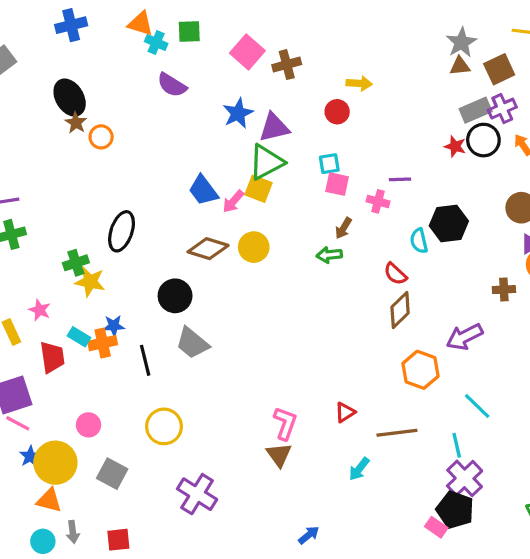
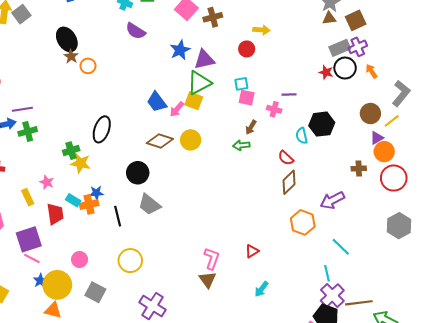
brown line: (397, 433) -> (359, 303), moved

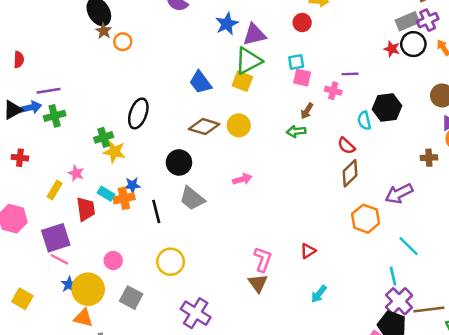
pink arrow: (177, 109) -> (242, 179), moved, turned -147
yellow rectangle: (28, 197) -> (55, 190), turned 56

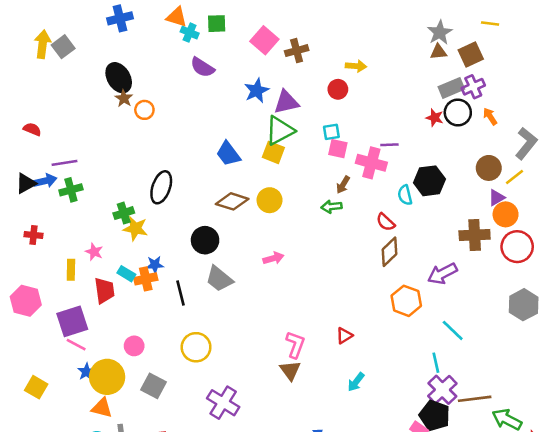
red semicircle: (19, 60) -> (32, 129), turned -70
pink cross: (333, 91) -> (371, 163), size x1.6
brown cross: (429, 158) -> (475, 235), size x1.6
yellow rectangle: (55, 190) -> (71, 270), turned -30

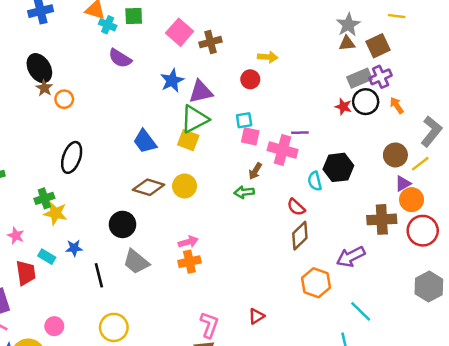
black ellipse: (161, 187) -> (72, 157), moved
orange cross: (146, 279) -> (189, 262), moved

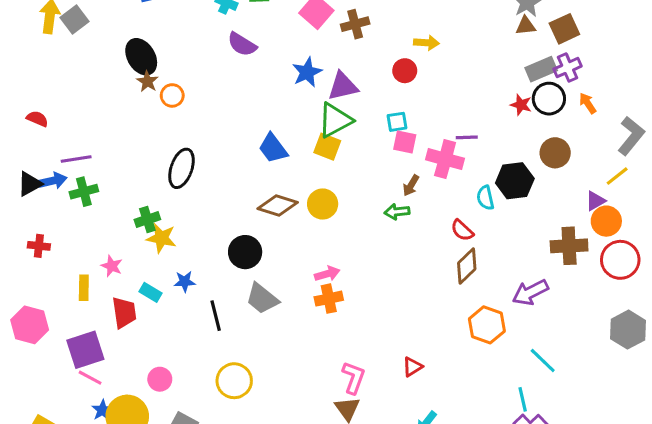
brown circle: (395, 155) -> (555, 153), moved

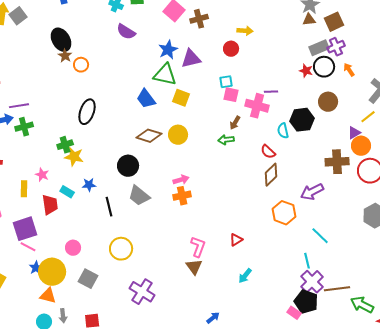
green triangle: (335, 120) -> (165, 75), moved, turned 40

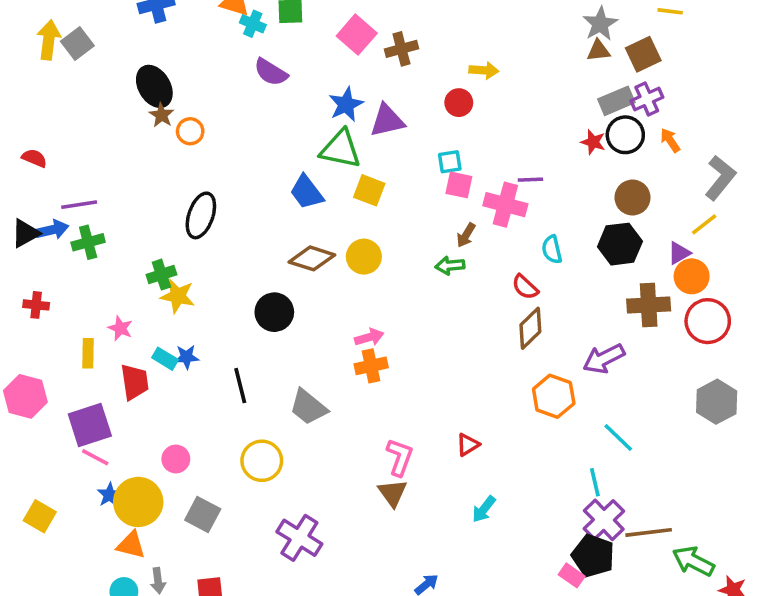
black hexagon: (302, 120) -> (620, 244), moved
blue star: (89, 185) -> (187, 357), moved
gray trapezoid: (139, 196) -> (308, 407), moved

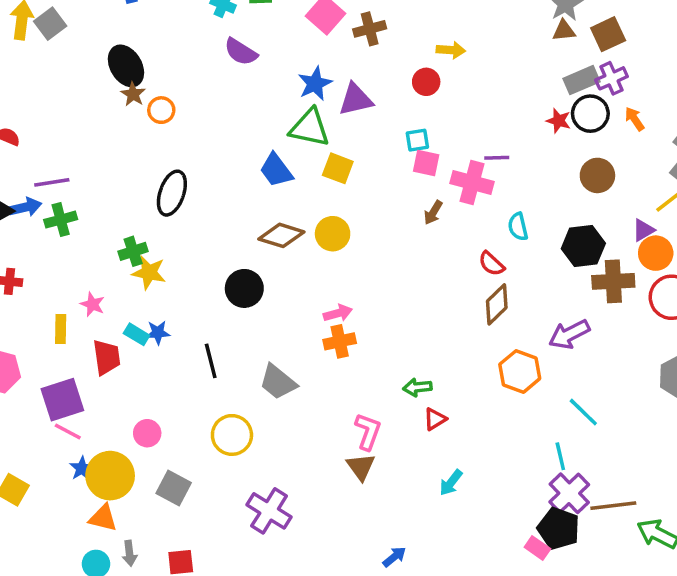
black hexagon: (620, 244) -> (583, 246), moved
green arrow: (450, 266) -> (417, 387), moved

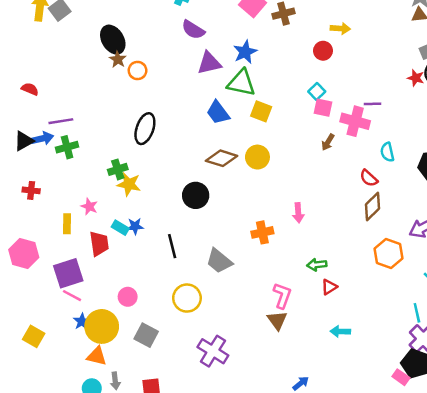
purple triangle: (356, 99) -> (209, 63), moved
cyan square: (417, 140) -> (317, 92), turned -35
pink arrow: (338, 313) -> (298, 213), moved, turned 102
cyan arrow: (451, 483) -> (340, 331), turned 54

